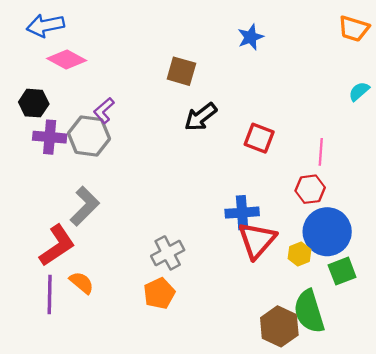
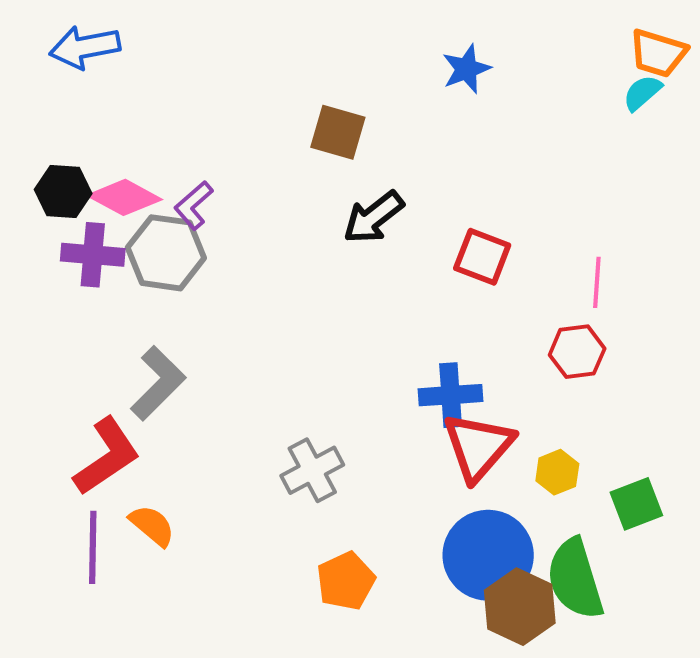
pink diamond: (67, 59) -> (124, 197), moved
cyan semicircle: (359, 91) -> (642, 93), moved
blue circle: (327, 232) -> (488, 555), moved
orange pentagon: (159, 293) -> (346, 581), moved

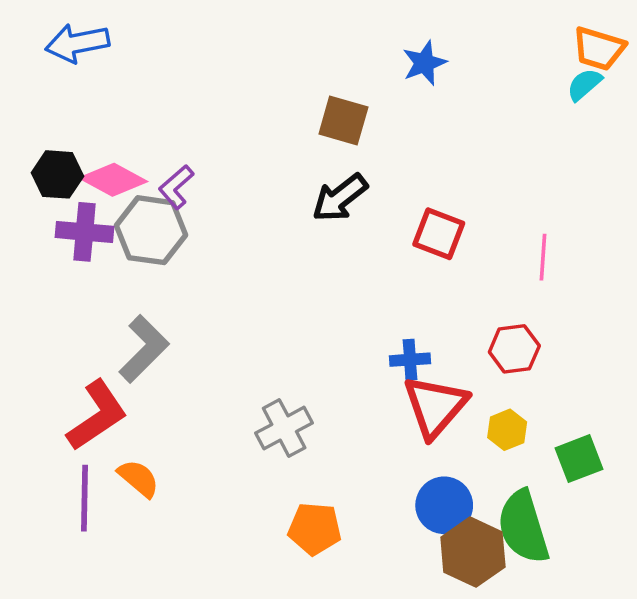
brown square: (338, 132) -> (343, 120), moved
red hexagon: (577, 352) -> (514, 349), moved
blue cross: (451, 395) -> (410, 360), size x0.7
blue circle: (488, 555) -> (444, 505), size x0.7
orange pentagon: (346, 581) -> (315, 529), turned 30

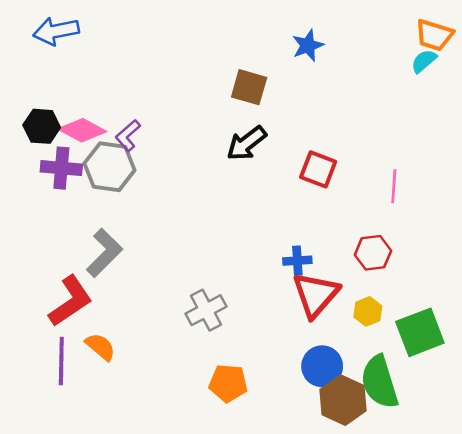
green square: (579, 459) -> (420, 332), size x1.4

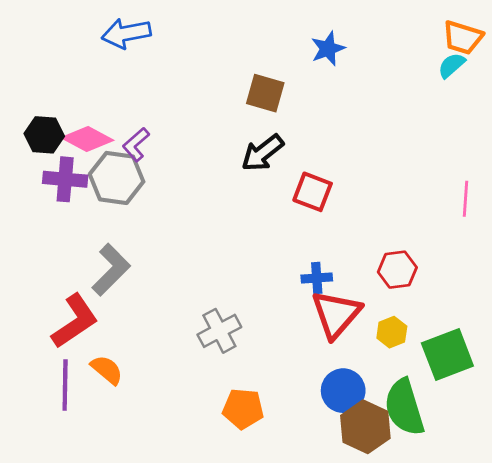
blue arrow: (56, 31) -> (126, 33), moved
red square: (318, 169) -> (313, 192), moved
pink line: (394, 186) -> (465, 199), moved

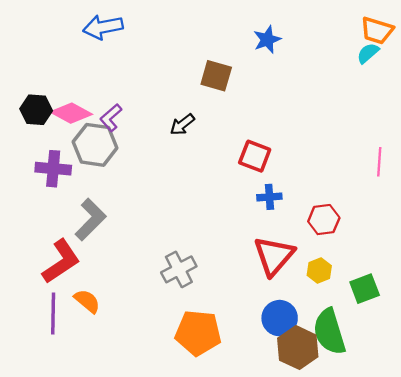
black arrow: (263, 153) -> (182, 124), moved, size x0.7
purple cross: (65, 179) -> (53, 169), moved
blue cross: (317, 278) -> (269, 197), moved
green square: (447, 354) -> (365, 289), size x0.7
orange pentagon: (243, 409) -> (198, 333), size x1.4

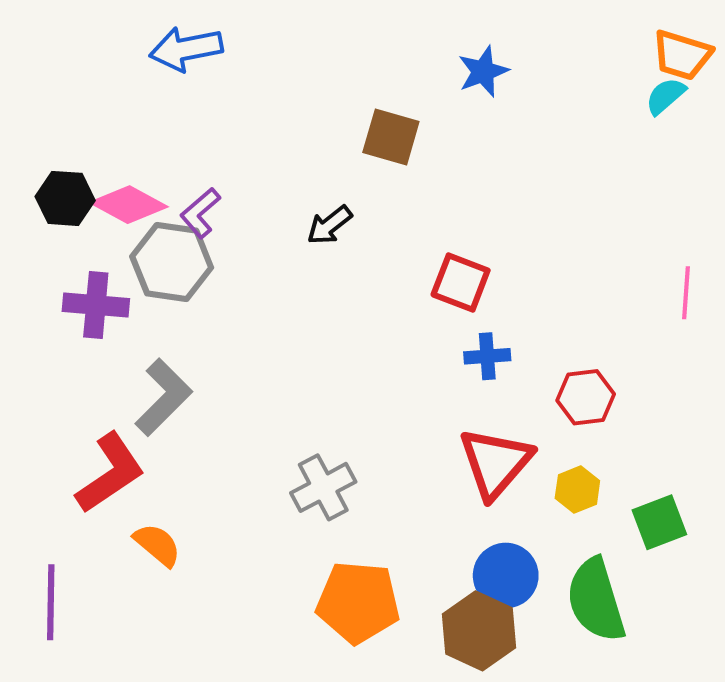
purple line: (53, 314) -> (51, 602), moved
brown hexagon: (298, 348) -> (479, 631), moved

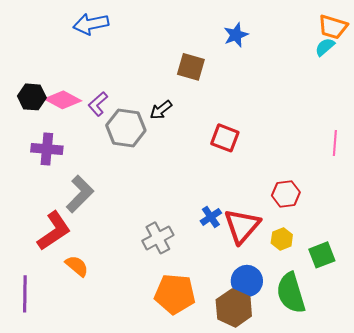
gray hexagon: (172, 262) -> (126, 128), moved
blue cross: (487, 356) -> (211, 217), moved, turned -30

